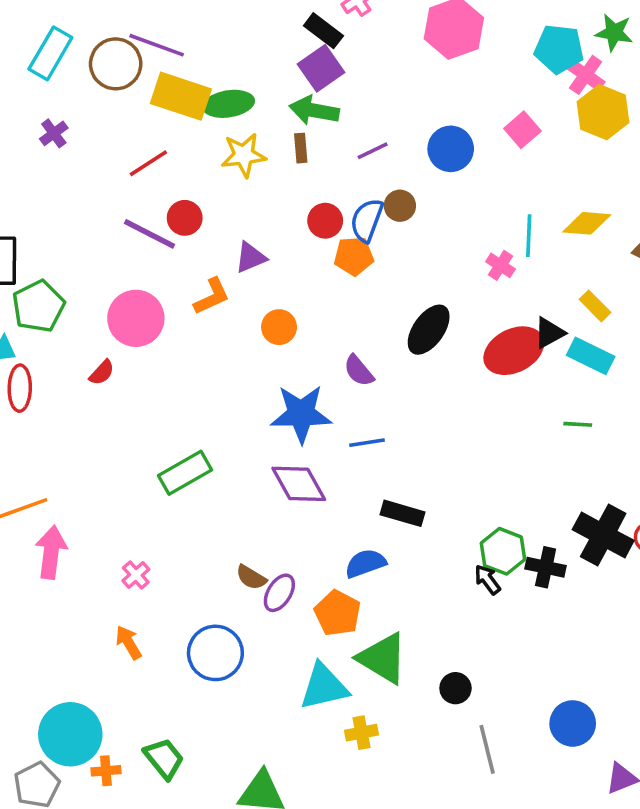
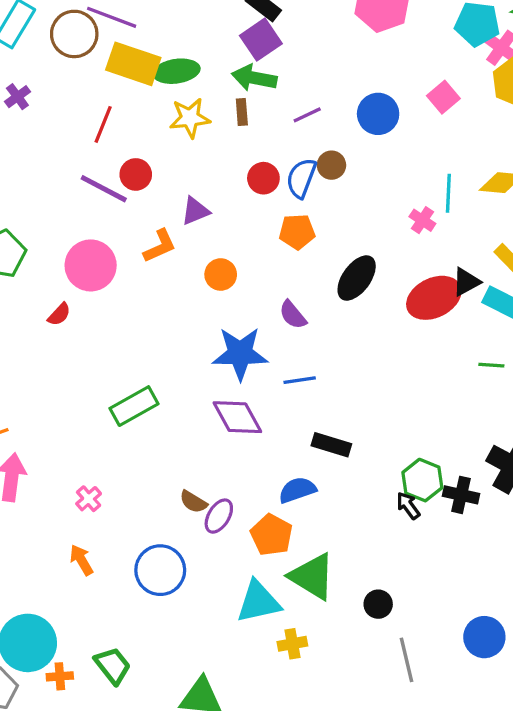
red line: (148, 163) -> (103, 124), turned -36
orange pentagon: (354, 256) -> (297, 232), moved

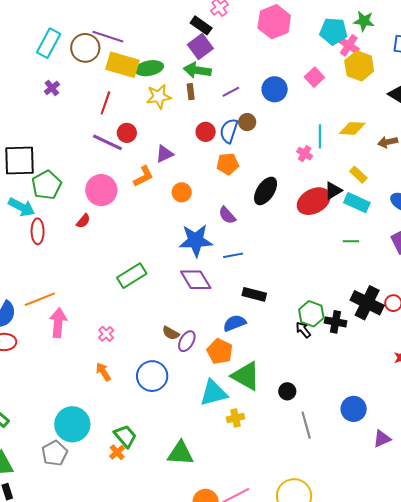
orange cross: (60, 676) -> (117, 452), moved, turned -35

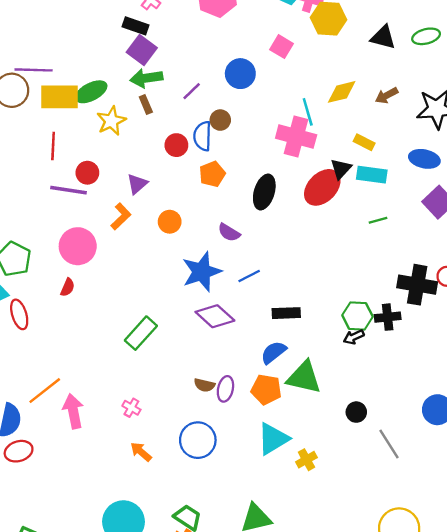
pink cross: (305, 154) -> (296, 137), size x2.0
black arrow: (303, 330) -> (354, 337), turned -60
green triangle: (246, 376) -> (304, 377), moved

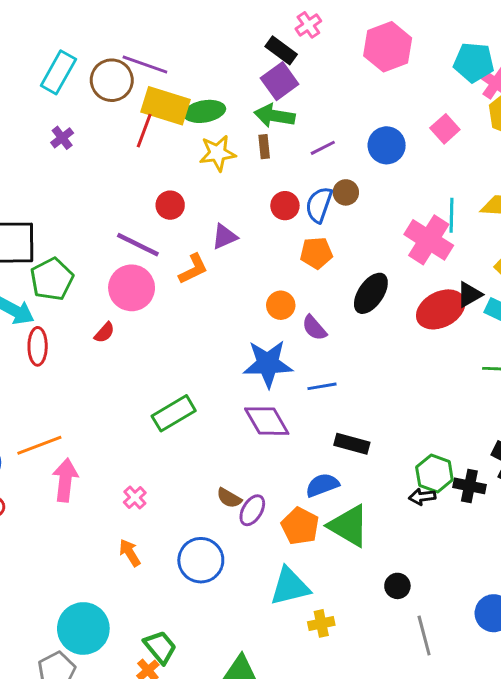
red line: (53, 146) -> (144, 131), moved
purple line: (69, 190) -> (138, 245), moved
orange circle: (170, 222) -> (281, 305), moved

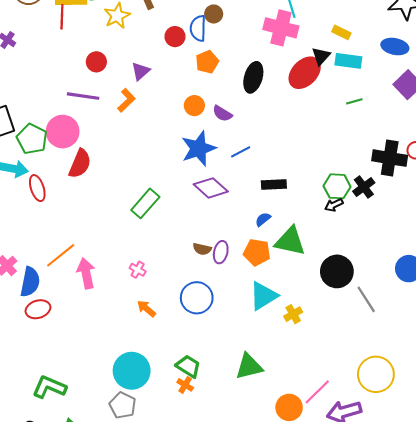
pink circle: (132, 288) -> (63, 132), moved
red semicircle: (104, 333) -> (80, 164), size x1.8
blue semicircle: (322, 485) -> (263, 219), size x0.7
black cross: (469, 486) -> (364, 187), turned -30
black circle: (397, 586) -> (337, 271), size x1.8

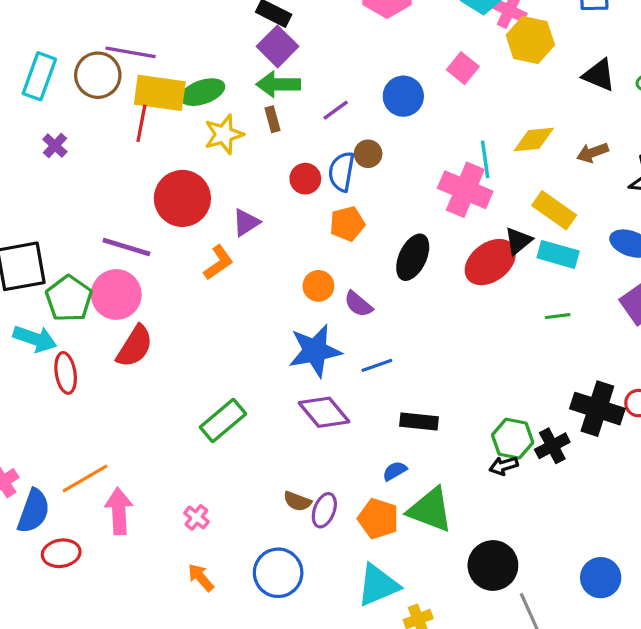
yellow rectangle: (341, 32) -> (554, 210), size x1.5
red circle: (96, 62) -> (182, 198), size x1.8
purple line: (83, 96) -> (126, 247), moved
red ellipse: (38, 309) -> (61, 553), moved

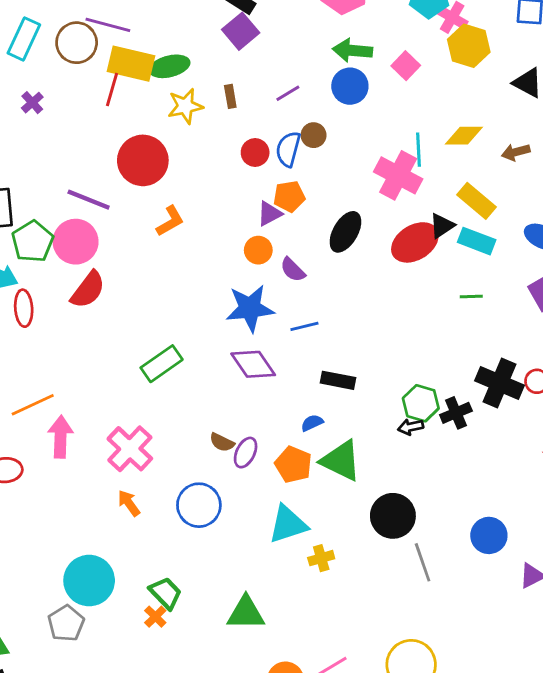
green arrow: (278, 84) -> (352, 50), moved
purple triangle: (246, 222) -> (269, 214), moved
pink cross: (196, 517) -> (130, 449), size x2.0

